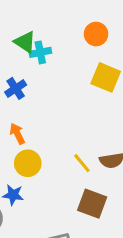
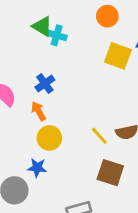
cyan cross: (40, 52) -> (57, 35), turned 30
blue cross: (16, 88) -> (45, 83), moved

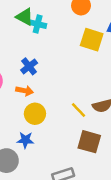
orange arrow: (39, 111) -> (25, 91), turned 133

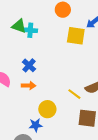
yellow circle: (35, 114) -> (47, 109), moved

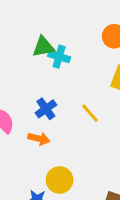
green triangle: (19, 26) -> (43, 47), turned -42
yellow line: (74, 94) -> (90, 113), moved

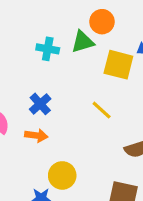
green triangle: (43, 47) -> (83, 42), moved
yellow line: (90, 113) -> (102, 110), moved

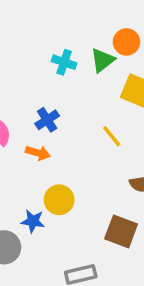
green triangle: (83, 42) -> (103, 60), turned -30

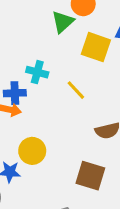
cyan cross: (64, 62) -> (37, 72), moved
blue cross: (47, 120) -> (15, 93), moved, turned 35

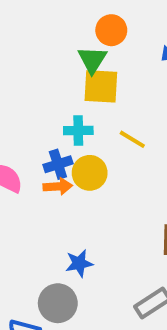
yellow square: (96, 47) -> (101, 86), moved
yellow circle: (32, 151) -> (90, 173), moved

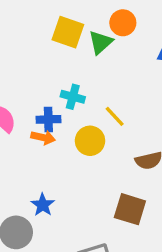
yellow square: (101, 86) -> (68, 32), moved
yellow circle: (90, 173) -> (90, 141), moved
blue star: (79, 263) -> (43, 205), turned 30

